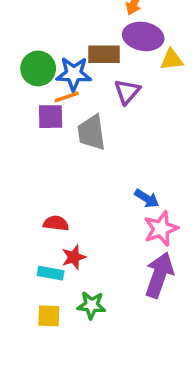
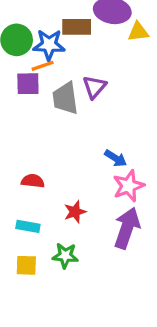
purple triangle: (127, 92) -> (94, 87), moved
red star: (74, 257) -> (75, 212), moved

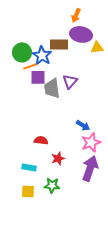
blue star: (49, 45) -> (42, 55), turned 30
orange line: (43, 66) -> (30, 66), moved
purple square: (28, 84) -> (38, 77), moved
red semicircle: (33, 181) -> (41, 140), moved

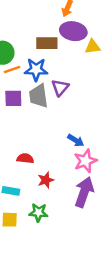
blue star: (42, 55) -> (36, 70), moved, turned -30
purple square: (38, 77) -> (13, 98), moved

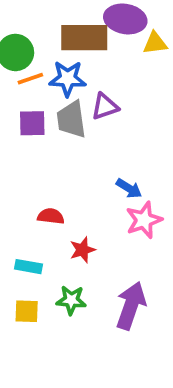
brown rectangle: (47, 43) -> (84, 38), size x1.4
purple triangle: (60, 88) -> (105, 106), turned 30
purple arrow: (84, 192) -> (131, 306), moved

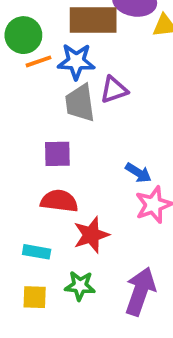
purple square: (32, 123) -> (57, 154), moved
red semicircle: (51, 216) -> (59, 201), size x1.4
red star: (82, 250) -> (91, 235), size x1.4

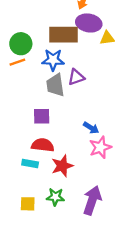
orange line: (38, 61) -> (17, 62), moved
cyan rectangle: (37, 252) -> (30, 163), moved

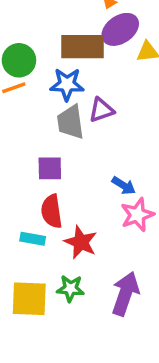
purple ellipse: (89, 23) -> (120, 29), turned -45
red semicircle: (43, 145) -> (52, 211), turned -105
red star: (62, 166) -> (81, 242), turned -30
yellow square: (28, 204) -> (29, 299), size x1.6

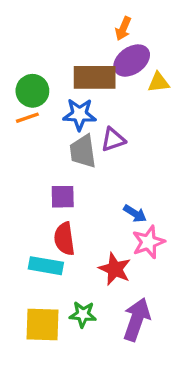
cyan rectangle: (33, 239) -> (46, 266), size x1.4
red star: (81, 242) -> (115, 269), moved

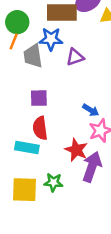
orange line: (27, 118) -> (14, 41), turned -49
gray trapezoid: (83, 151) -> (33, 56), moved
purple arrow: (137, 319) -> (92, 167), moved

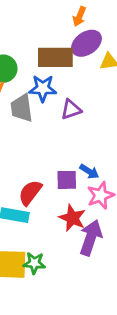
purple square: (39, 98) -> (67, 180), moved
red semicircle: (40, 128) -> (30, 193), turned 45
green star: (53, 182) -> (34, 263), moved

